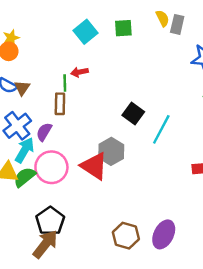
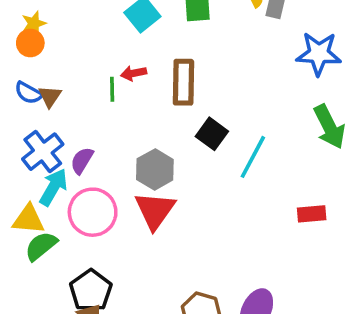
brown rectangle: (60, 104) -> (183, 82), moved, size x1.4
gray hexagon: (111, 151) -> (155, 169), moved
red triangle: (94, 166) -> (155, 210), turned 32
green semicircle: (25, 177) -> (41, 246), moved

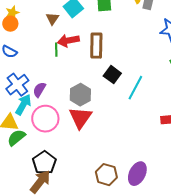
red arrow: (134, 73) -> (68, 41), size x1.5
brown triangle: (50, 96) -> (52, 19), moved

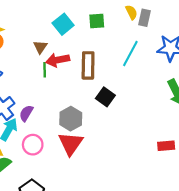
brown triangle: (52, 19) -> (40, 47), moved
cyan line: (135, 88) -> (130, 54), moved
pink circle: (45, 119) -> (33, 145), size x0.7

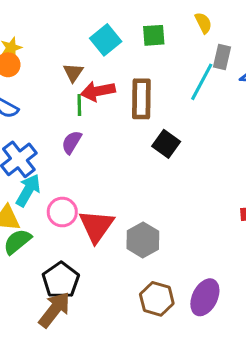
gray rectangle: (144, 18) -> (222, 57), moved
purple semicircle: (26, 113) -> (72, 142), moved
gray hexagon: (71, 119) -> (143, 240), moved
red triangle: (71, 144) -> (96, 226), moved

